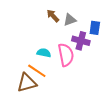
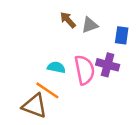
purple cross: (81, 41) -> (108, 65), moved
brown triangle: (27, 83) -> (35, 106), turned 35

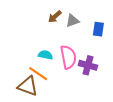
brown arrow: (68, 20) -> (55, 17), turned -88
purple cross: (108, 65) -> (88, 65), moved

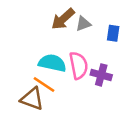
brown arrow: (55, 17) -> (63, 19), size x1.5
cyan semicircle: (45, 55) -> (52, 63), size x1.6

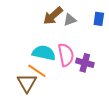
blue rectangle: (113, 33) -> (99, 19), moved
brown triangle: (32, 99) -> (27, 83), turned 40

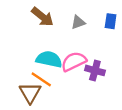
brown arrow: (53, 16) -> (42, 17), moved, turned -100
pink semicircle: (66, 55) -> (74, 61), turned -105

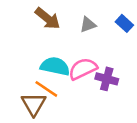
blue rectangle: (111, 21) -> (124, 23), turned -56

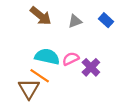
pink semicircle: (83, 69) -> (71, 59), size x0.7
purple cross: (107, 79) -> (91, 67), turned 30

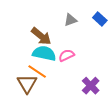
brown arrow: (41, 16) -> (41, 36), moved
purple cross: (91, 67) -> (91, 86), moved

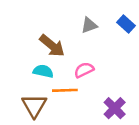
cyan semicircle: (44, 53) -> (43, 71), moved, size x0.7
orange line: (37, 72) -> (65, 90), moved, turned -36

